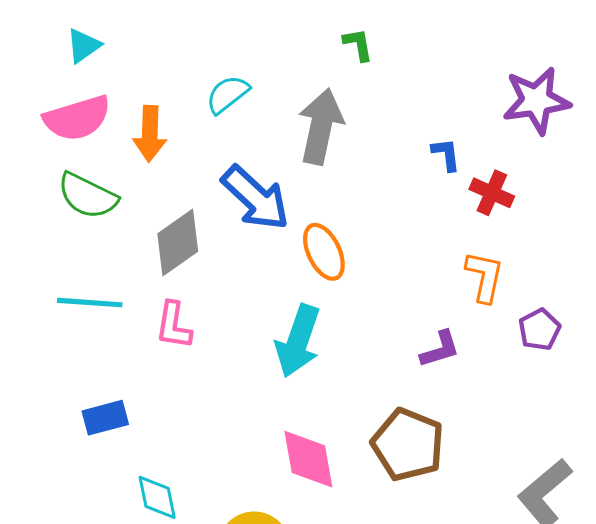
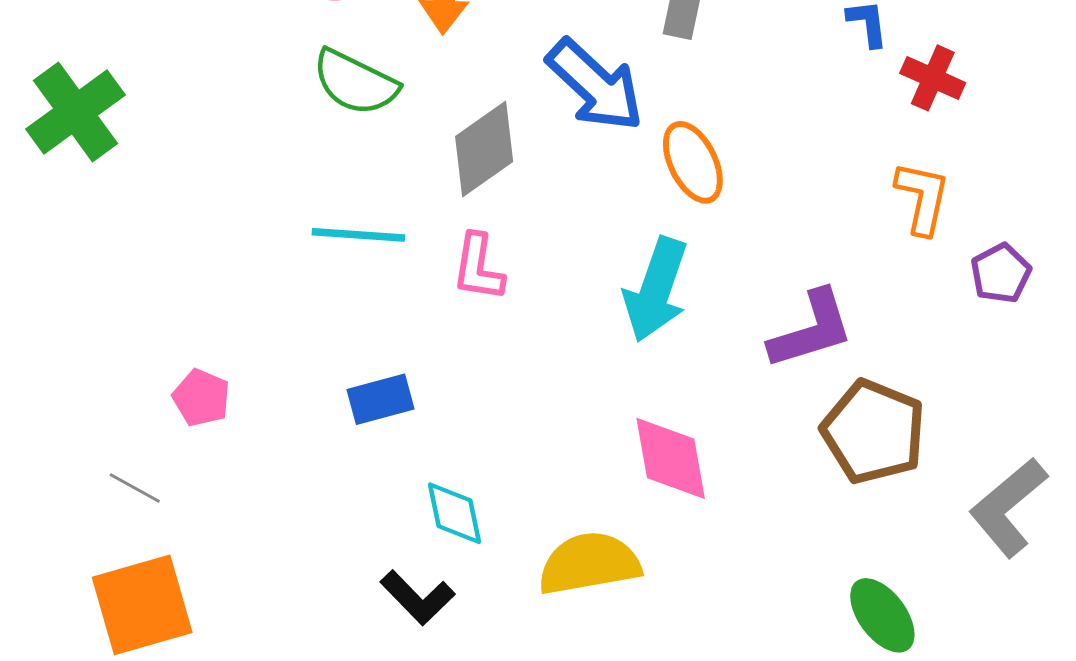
purple L-shape: (440, 349) -> (811, 330), moved, size x1.5
brown pentagon: (408, 445) -> (873, 432), moved

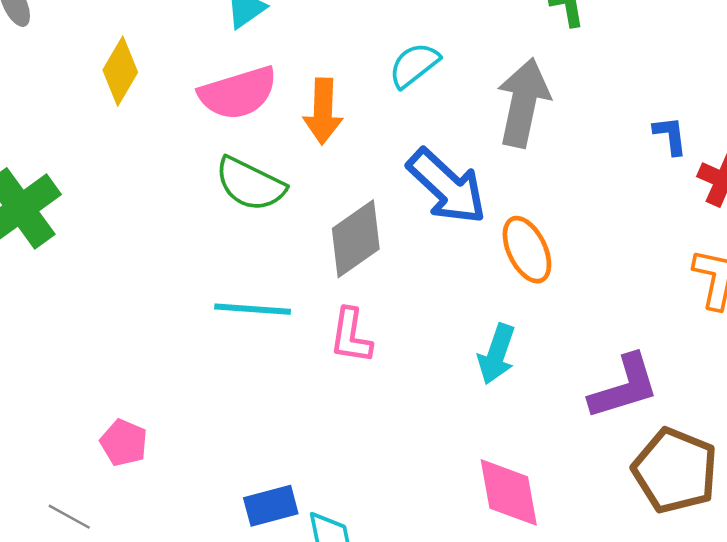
cyan arrow: (656, 290) -> (497, 354), size x0.7
blue rectangle: (380, 399) -> (271, 506), moved

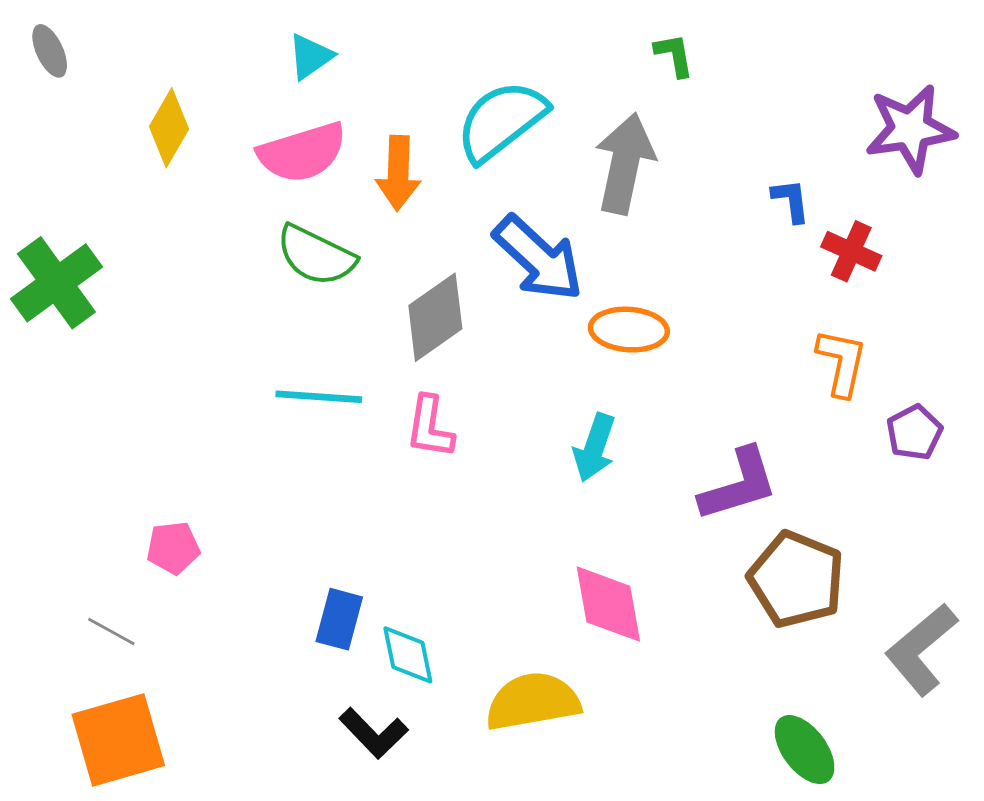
cyan semicircle: (414, 65) -> (501, 121), size x1.6
orange ellipse: (527, 250) -> (629, 330), turned -60
pink pentagon: (124, 443) -> (173, 548), turned -30
blue rectangle: (271, 506) -> (339, 619), turned -60

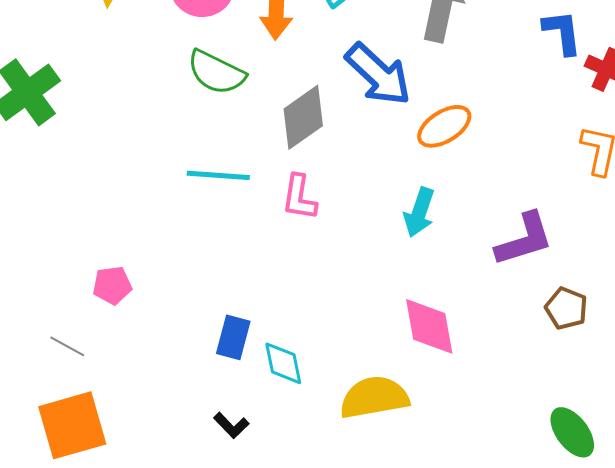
blue L-shape: (791, 201) -> (562, 32), size x1.4
orange ellipse: (629, 330) -> (444, 126), turned -36
brown pentagon: (796, 579) -> (566, 308), size x0.6
black L-shape: (374, 733) -> (231, 425), moved, size x0.7

